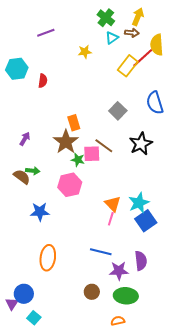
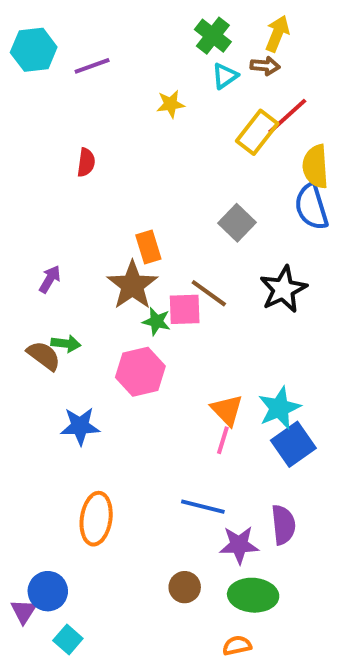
yellow semicircle: (157, 45) -> (315, 166), moved
cyan hexagon: (17, 69) -> (34, 50), moved

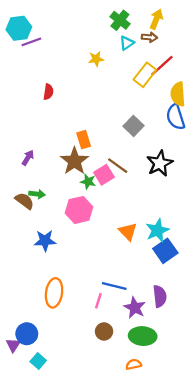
purple line: (92, 66) -> (31, 42), moved
pink square: (185, 309) -> (104, 175), turned -30
pink line: (223, 440) -> (98, 301), moved
purple star: (239, 545) -> (135, 308), turned 30

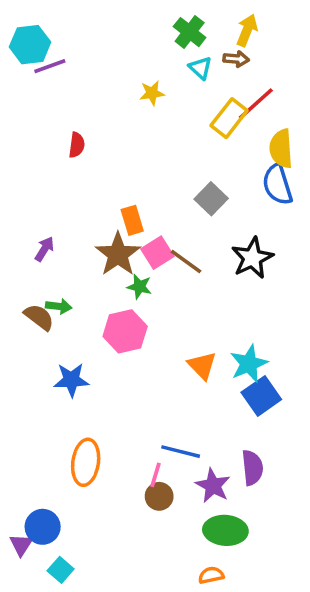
cyan triangle: (127, 43) -> (200, 68), turned -42
pink square: (104, 175) -> (157, 253), moved
brown circle: (104, 331) -> (159, 496), moved

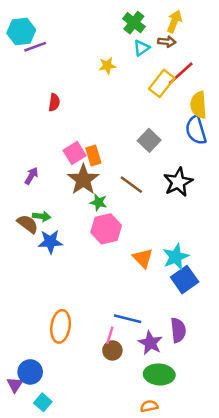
cyan triangle: (200, 68) -> (142, 48), turned 42
pink square: (157, 253) -> (74, 153), moved
pink hexagon: (125, 331) -> (106, 229), moved
blue star: (71, 380) -> (50, 242), moved

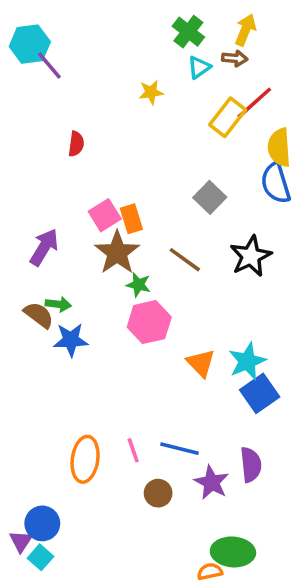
purple line: (35, 47) -> (49, 66), turned 70
purple arrow: (31, 176) -> (44, 247), size x1.5
pink line: (110, 335) -> (133, 450), moved, turned -36
green ellipse: (159, 374) -> (233, 552), moved
cyan square: (43, 402) -> (40, 557), moved

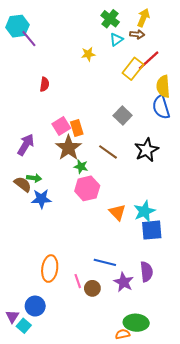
blue square: (260, 393) -> (152, 230), turned 30
pink line: (133, 450) -> (78, 281), moved
blue circle: (42, 523) -> (35, 306), moved

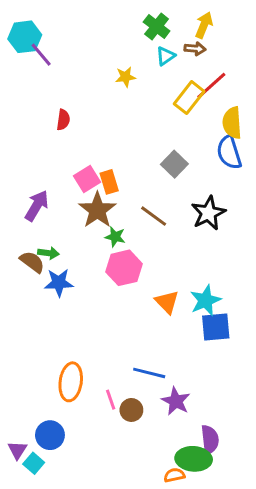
purple semicircle: (147, 272) -> (210, 440), moved

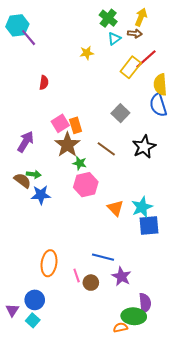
cyan square: (34, 463) -> (33, 320), moved

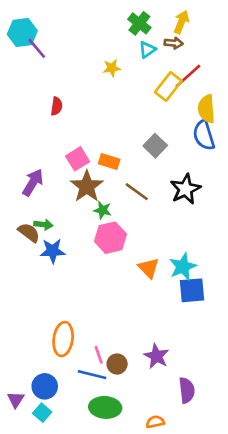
orange rectangle: (76, 125) -> (109, 161), moved, turned -56
blue line: (103, 257) -> (92, 375), moved
green ellipse: (134, 316) -> (105, 407), moved

